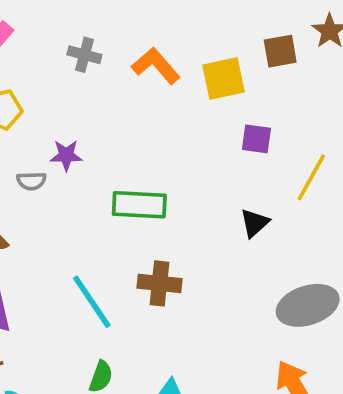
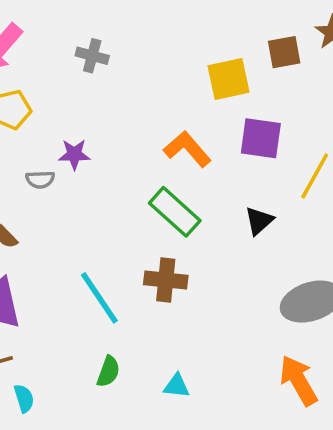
orange L-shape: (156, 66) -> (187, 149), moved
purple square: (256, 139) -> (261, 138), size x1.4
green rectangle: (139, 205) -> (175, 212), moved, turned 39

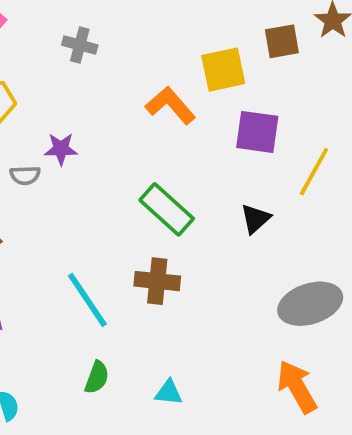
orange L-shape: (187, 149) -> (170, 105), moved

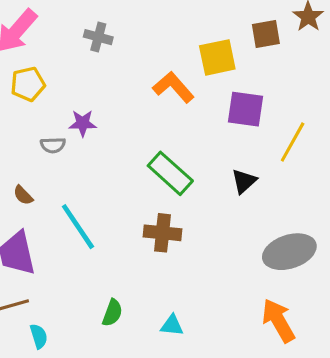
cyan line: (87, 300) -> (78, 227), moved

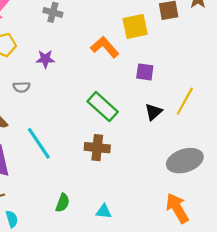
purple square: (246, 109) -> (145, 72), moved, size x0.7
purple star: (83, 123) -> (45, 59), moved
yellow line: (293, 142) -> (185, 101), moved

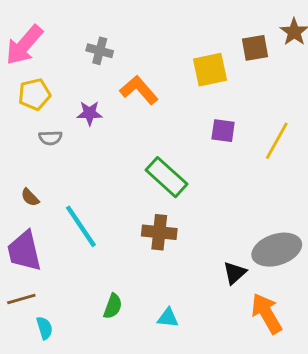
orange L-shape: (105, 47) -> (139, 90), moved
gray semicircle: (22, 87) -> (50, 138), moved
yellow line: (185, 101) -> (277, 141), moved
black triangle: (153, 112) -> (235, 273), moved

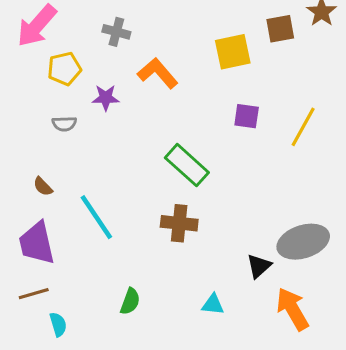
yellow pentagon: (34, 94) -> (64, 69), moved
cyan triangle: (168, 318) -> (213, 304), moved

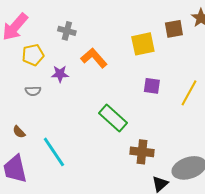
brown cross: (179, 223) -> (142, 152), moved

